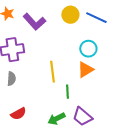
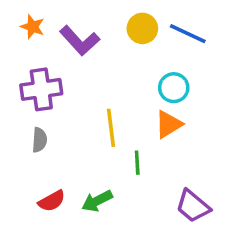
purple trapezoid: (82, 117) -> (193, 206), moved
green arrow: (56, 119) -> (97, 201), moved

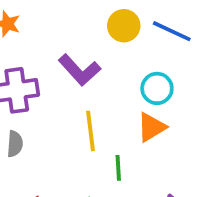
purple L-shape: (80, 41) -> (79, 70), moved

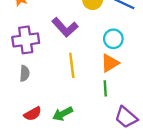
green line: (118, 168) -> (105, 88), moved

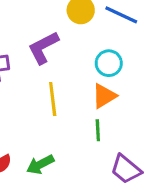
purple L-shape: (65, 27) -> (43, 48), turned 105

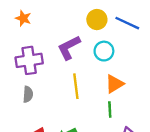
cyan circle: (109, 63) -> (104, 51), moved

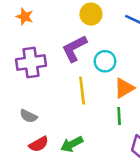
yellow circle: (97, 20) -> (91, 14), moved
cyan circle: (104, 51) -> (105, 61), moved
gray semicircle: (28, 94) -> (28, 116), moved, turned 112

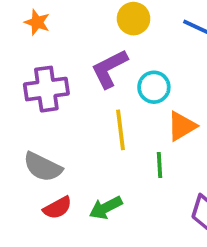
gray semicircle: (28, 116) -> (43, 167), size x1.5
green line: (119, 116) -> (159, 165), moved

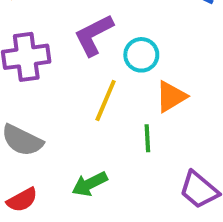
yellow line: (121, 130) -> (106, 101), turned 30
red semicircle: (57, 208) -> (22, 200), moved

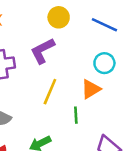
cyan circle: (141, 55) -> (104, 63), moved

